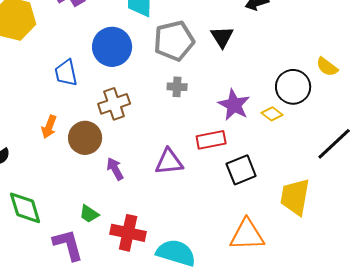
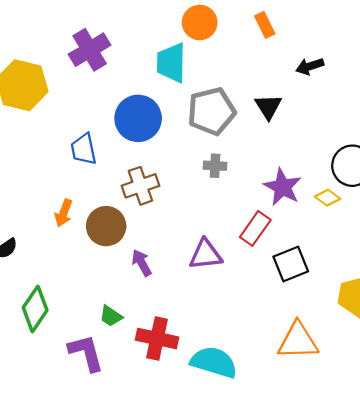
red rectangle: (211, 140) -> (255, 228), turned -44
green diamond: (25, 208) -> (35, 309), turned 51

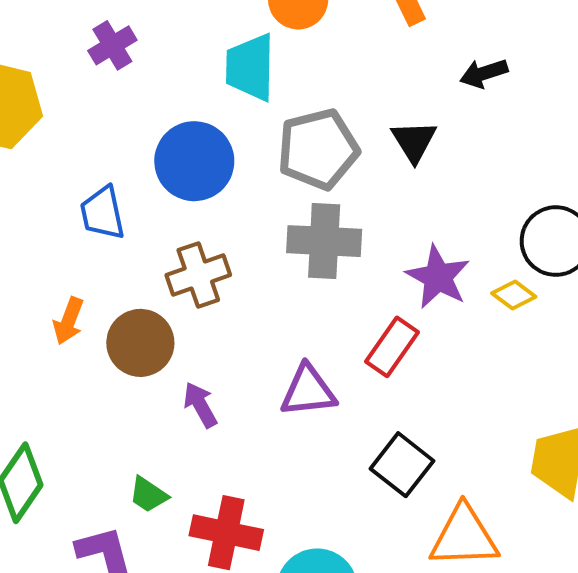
purple cross: (90, 50) -> (112, 45), size x0.7
gray cross: (215, 166) -> (324, 241), size x1.8
black square: (291, 264) -> (402, 465), moved, turned -30

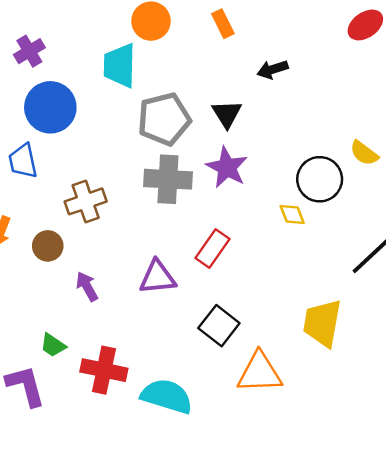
blue circle: (194, 161) -> (50, 107), moved
purple star: (438, 277) -> (227, 167), moved
yellow diamond: (514, 295) -> (292, 215), turned 32
brown circle: (140, 343) -> (48, 246), size x0.7

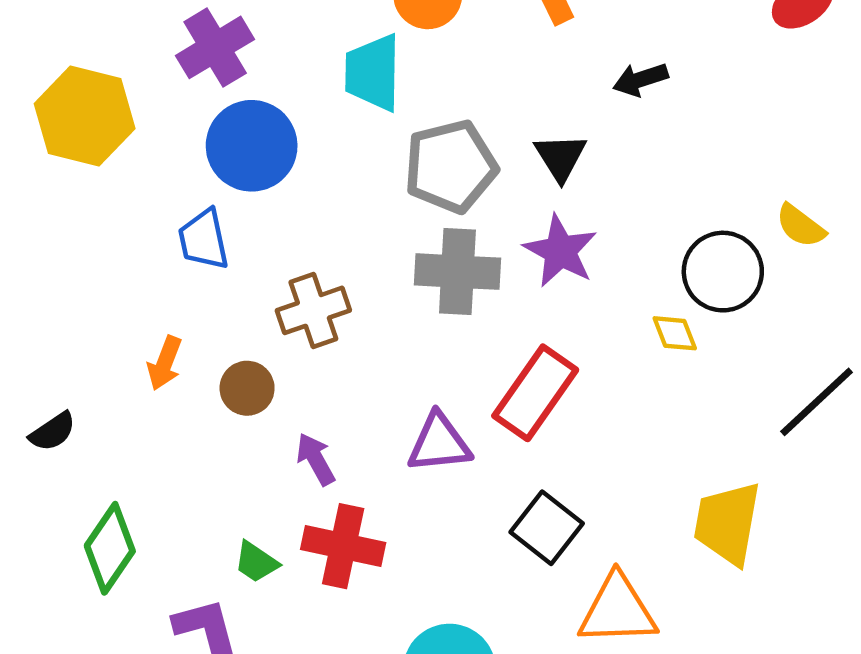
purple cross: (29, 51) -> (215, 47), size x1.4
red rectangle: (212, 249) -> (535, 393), size x1.4
red cross: (104, 370) -> (343, 546), moved

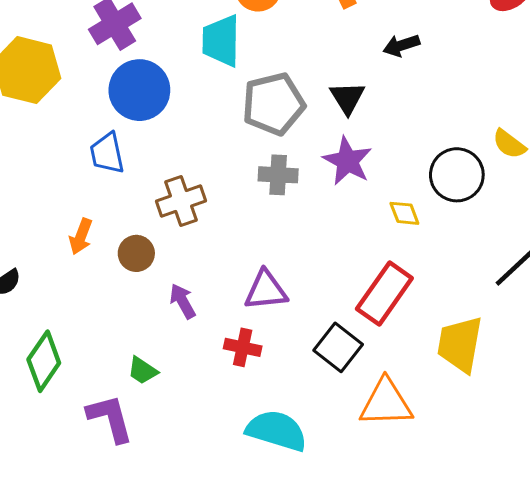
gray cross: (457, 272) -> (278, 175), size x0.7
yellow diamond: (675, 333) -> (404, 213), moved
red rectangle: (535, 393) -> (384, 293), moved
red cross: (343, 546) -> (243, 347), moved, size x0.7

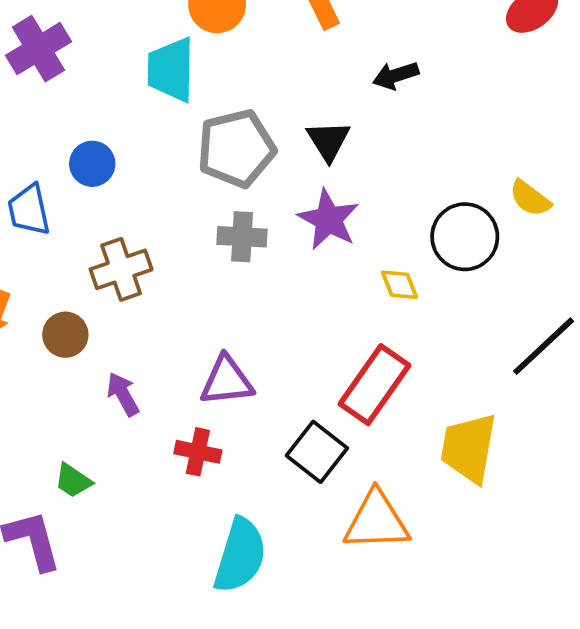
blue circle: (139, 90) -> (92, 164), moved, size x0.6
cyan semicircle: (277, 431) -> (240, 556), turned 90

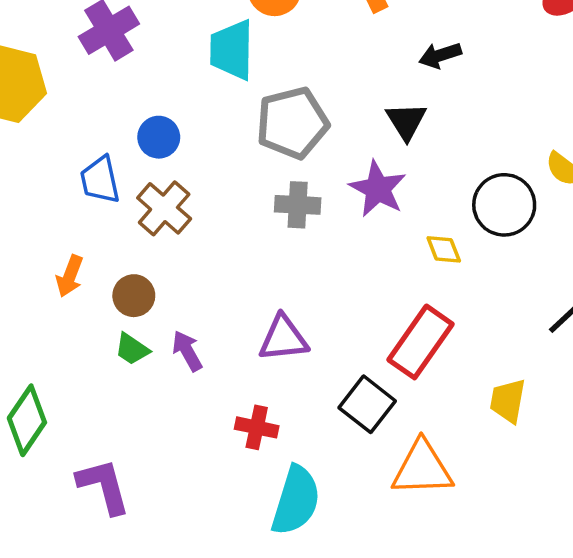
black triangle: (328, 141) -> (406, 121), moved
brown cross: (121, 269) -> (164, 208), moved, turned -30
yellow trapezoid: (469, 448) -> (508, 401), size x0.7
red cross: (198, 452) -> (257, 427), moved
green trapezoid: (73, 481) -> (132, 349), moved

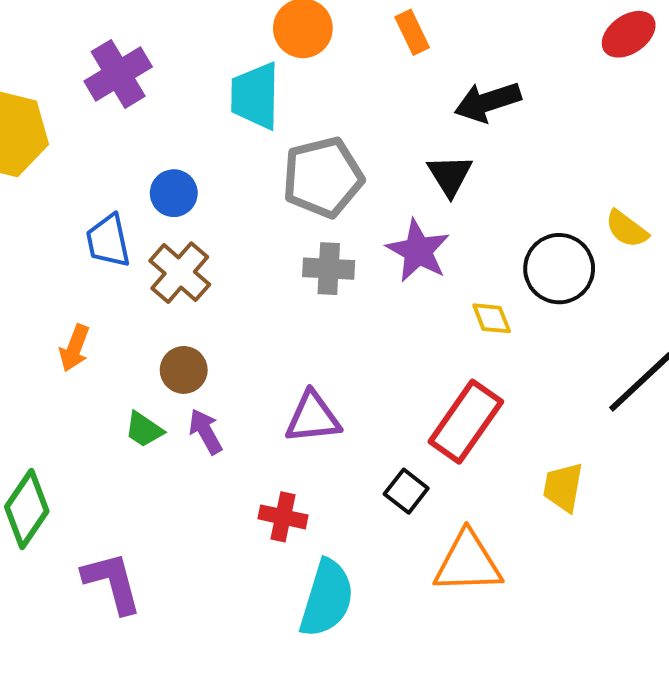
black arrow: (440, 55) -> (488, 102), size x1.4
brown circle: (134, 296) -> (184, 370), moved
black square: (367, 404) -> (406, 491), size x0.7

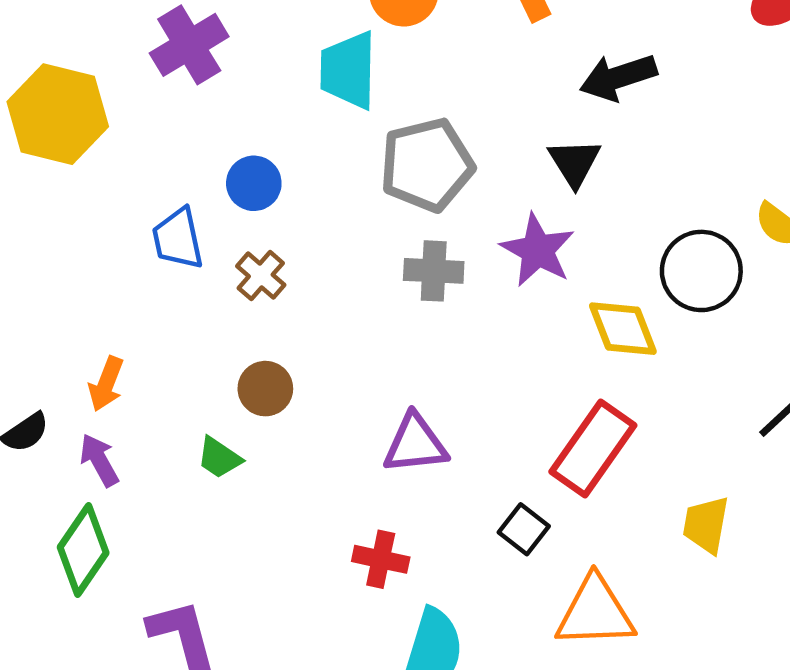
brown cross: (180, 273) -> (261, 276), size x0.7
yellow diamond: (492, 318) -> (623, 329), size x1.5
orange arrow: (74, 348) -> (106, 384), moved
purple arrow: (206, 432) -> (99, 460), moved

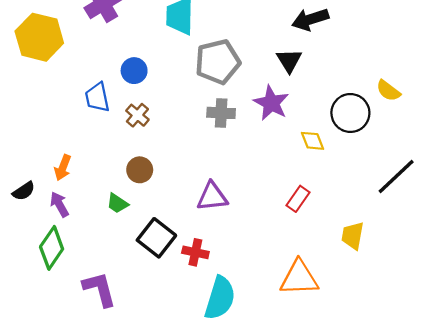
yellow diamond: (623, 329) -> (312, 141), size x0.7
red rectangle: (593, 449) -> (298, 199), size x0.6
black square: (524, 529) -> (156, 238), moved, size x1.6

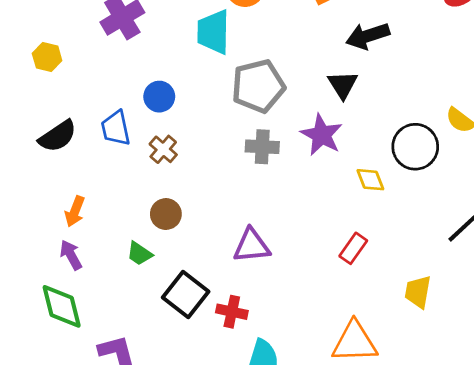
yellow hexagon: (39, 37) -> (47, 57), size x0.5
black semicircle: (24, 191) -> (58, 136), moved, size x1.4
green diamond: (52, 248) -> (62, 306), turned -48

